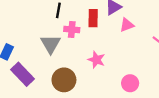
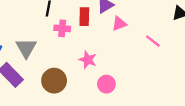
gray triangle: (51, 44) -> (26, 48), moved
pink circle: (130, 83) -> (106, 84), moved

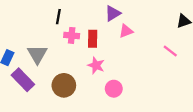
red rectangle: (84, 17) -> (93, 39), moved
pink line: (153, 41) -> (170, 51), moved

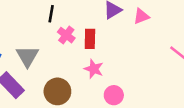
pink triangle: (126, 31) -> (141, 16), moved
pink cross: (72, 35) -> (66, 35), turned 32

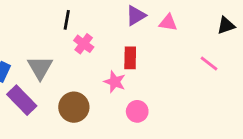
pink triangle: (141, 16) -> (168, 23), turned 30
red rectangle: (90, 39) -> (130, 58), moved

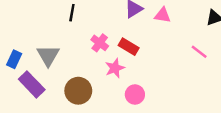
pink cross: (84, 44) -> (100, 43), moved
red rectangle: (130, 58) -> (129, 47), turned -60
pink star: (115, 82) -> (115, 68), turned 30

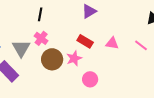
pink triangle: (163, 15) -> (112, 43), moved
pink cross: (100, 43) -> (41, 38), moved
brown circle: (78, 91) -> (52, 59), moved

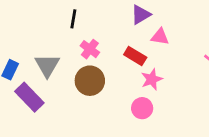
pink cross: (41, 38) -> (90, 49), moved
pink triangle: (112, 43) -> (160, 37), moved
pink star: (74, 58) -> (152, 79), moved

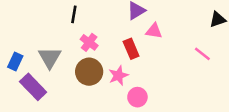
red rectangle: (135, 56) -> (131, 49), turned 36
pink star: (152, 79) -> (118, 75), moved

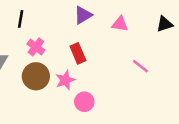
pink triangle: (154, 31) -> (120, 24), moved
pink line: (202, 54) -> (140, 66), moved

